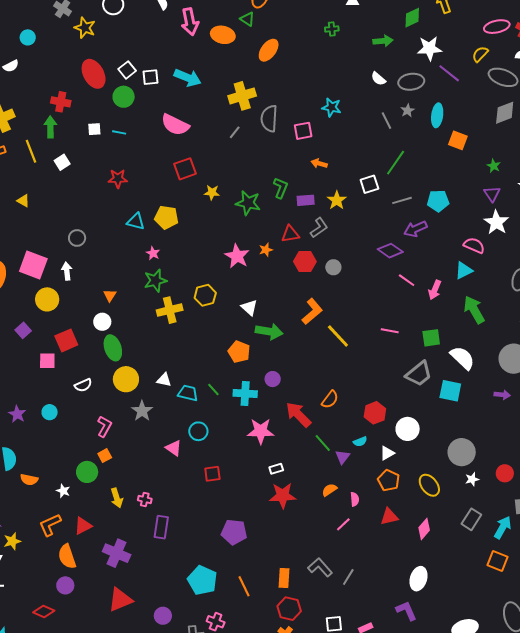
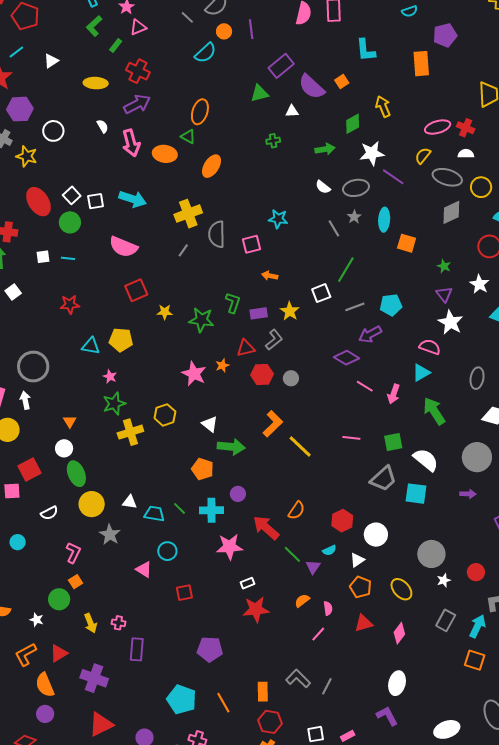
gray circle: (77, 238) -> (33, 367), size x1.8

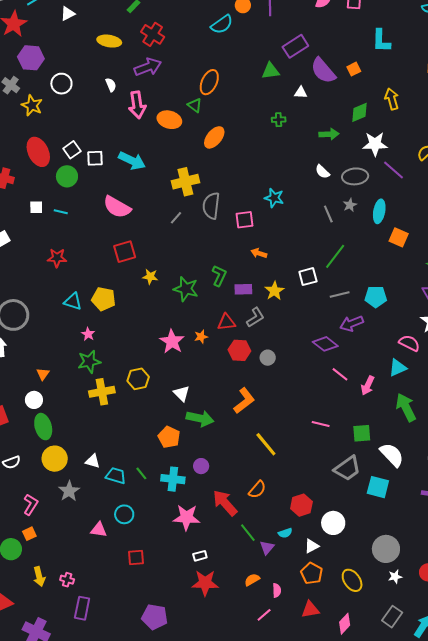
yellow line: (300, 447) -> (266, 444), moved
pink triangle: (144, 569) -> (99, 530), turned -30

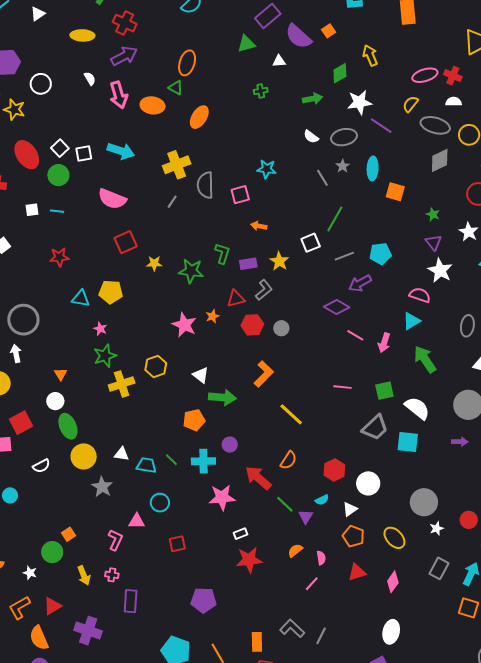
orange pentagon: (169, 437) -> (194, 420), turned -30
pink L-shape: (31, 505) -> (115, 540), moved

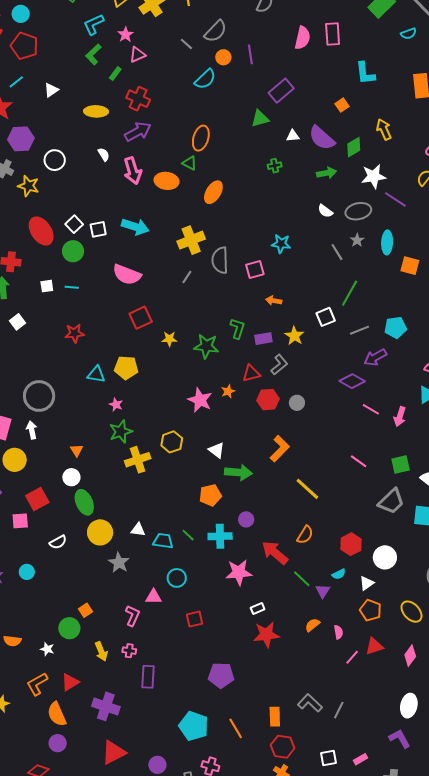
purple semicircle: (298, 36) -> (322, 138), moved
pink line: (343, 387) -> (359, 461), turned 30
pink line: (312, 584) -> (352, 657), moved

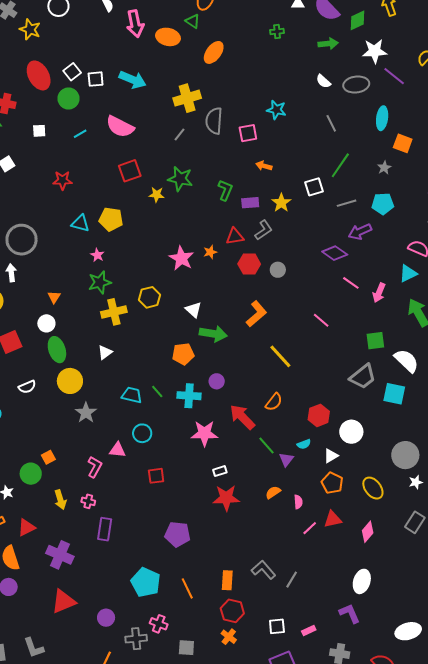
gray star: (357, 240) -> (384, 168), moved
cyan line: (72, 287) -> (80, 134), moved, turned -40
green star: (206, 346) -> (180, 179), moved
pink line: (359, 461) -> (321, 320), moved
white triangle: (138, 530) -> (105, 352), moved, turned -49

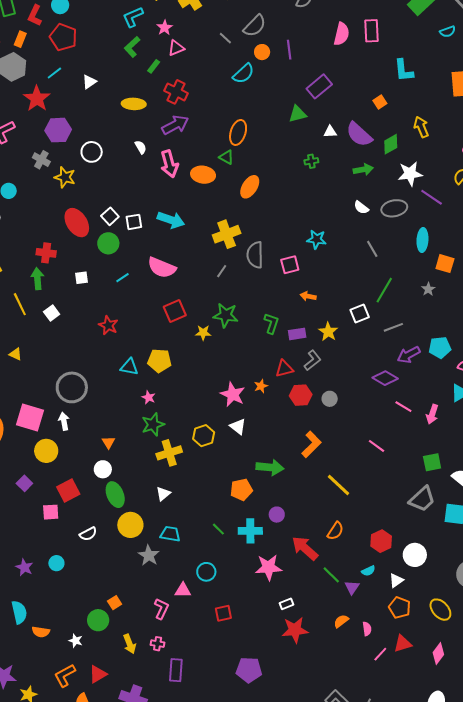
red star: (62, 180) -> (108, 325), turned 30
cyan pentagon: (383, 204) -> (440, 347), moved
white triangle: (193, 310) -> (238, 427), moved
cyan trapezoid: (132, 395) -> (170, 534), moved

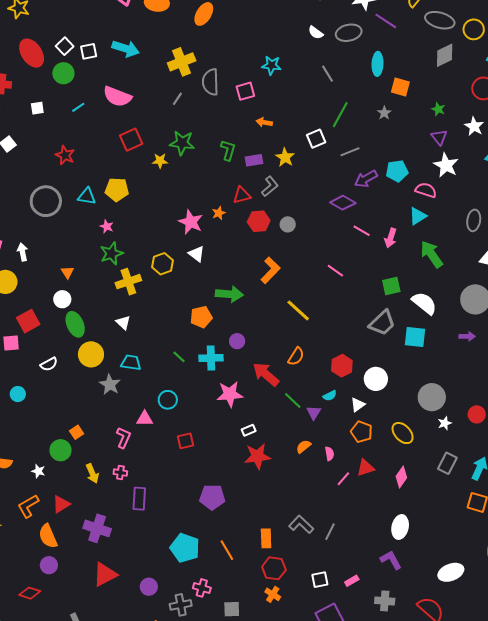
gray circle: (72, 387) -> (46, 201), moved
white triangle: (163, 494) -> (123, 323), turned -35

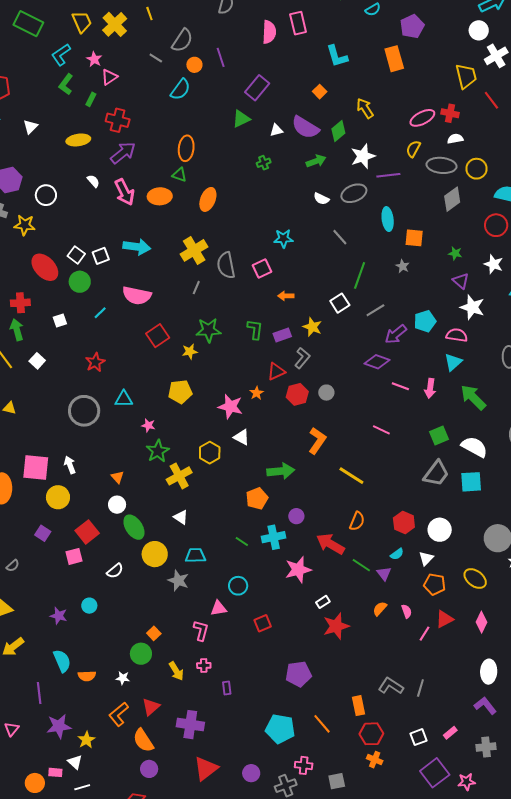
purple line: (386, 21) -> (388, 175), turned -30
red star: (65, 155) -> (95, 362), turned 30
yellow pentagon: (117, 190) -> (180, 392), moved
purple rectangle: (139, 499) -> (227, 688), size x0.6

